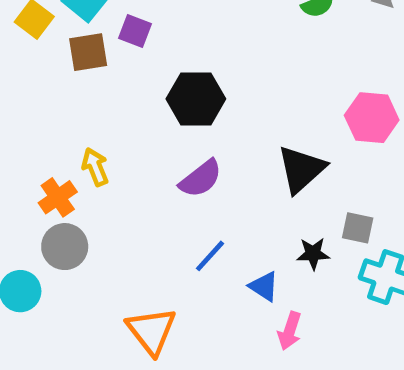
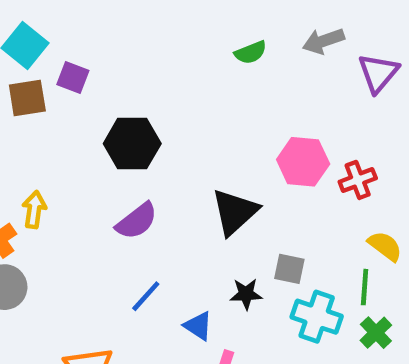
yellow arrow: (95, 167) -> (34, 210), turned 30

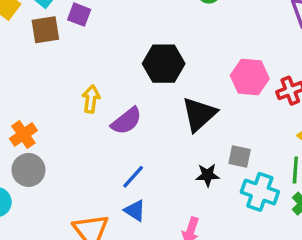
black hexagon: (132, 144) -> (164, 64), moved
yellow arrow: (34, 210) -> (91, 99), moved
blue triangle: (198, 326) -> (135, 210), moved

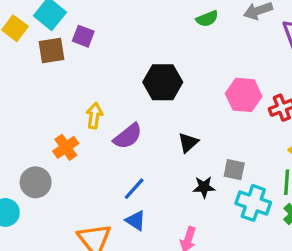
black triangle: (199, 114) -> (188, 143), moved, size x0.6
orange cross: (23, 134) -> (66, 147), moved

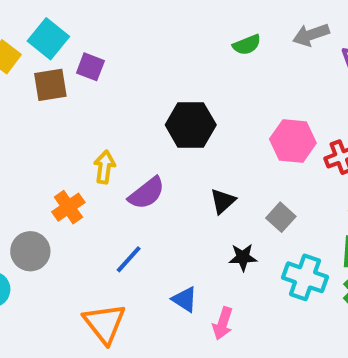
gray square: (234, 170) -> (281, 217), moved, turned 30
blue line: (134, 189) -> (129, 259), moved
blue triangle: (136, 220) -> (185, 299), moved

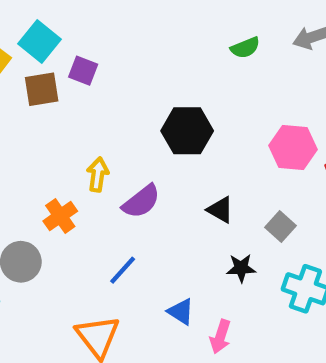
black triangle: (223, 201) -> (220, 210), turned -48

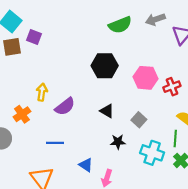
green semicircle: (245, 48) -> (120, 25), size x1.5
black hexagon: (187, 131) -> (105, 66), moved
blue line: (123, 270) -> (55, 143), turned 49

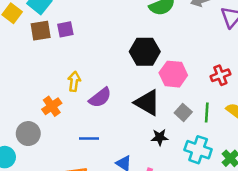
purple square: (34, 37) -> (65, 29), moved, turned -32
pink hexagon: (145, 78) -> (173, 74), moved
black triangle: (107, 111) -> (147, 103), size x1.6
green line: (175, 138) -> (207, 112), moved

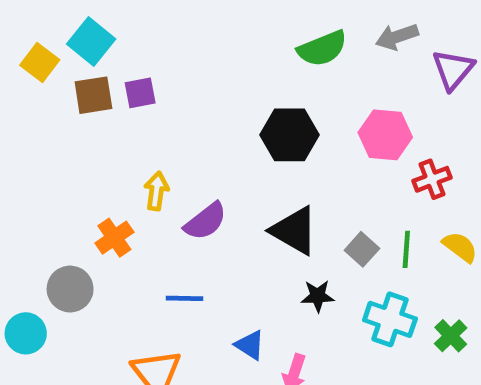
pink hexagon: (173, 74) -> (385, 135), moved

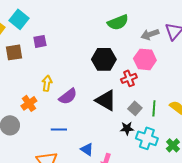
gray arrow: (397, 37) -> (150, 34), moved
brown square: (93, 95) -> (14, 52), moved
red cross: (432, 179) -> (129, 78), moved
black star: (318, 296) -> (127, 128), moved

